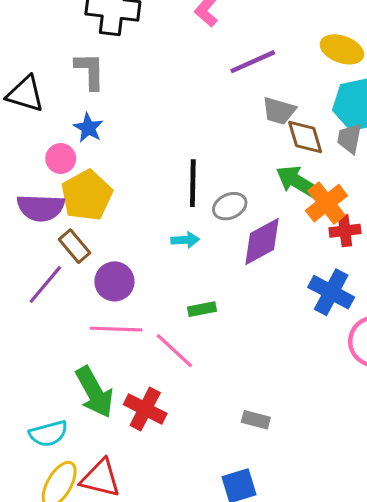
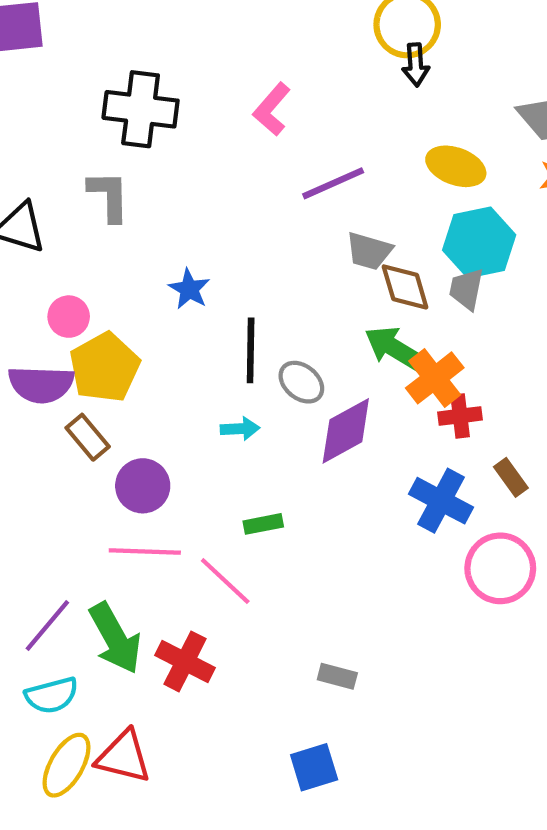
blue star: (88, 128) -> (189, 289), moved
gray ellipse: (230, 206) -> (301, 382), turned 64
purple line: (45, 285) -> (47, 625), moved

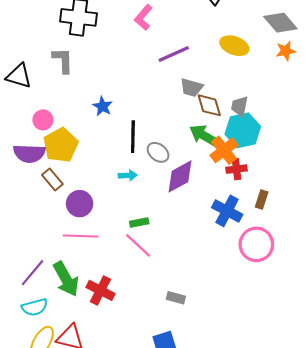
cyan hexagon: (479, 243) -> (243, 130), moved
brown rectangle: (511, 477) -> (262, 199), turned 54
pink line: (225, 581) -> (138, 245), moved

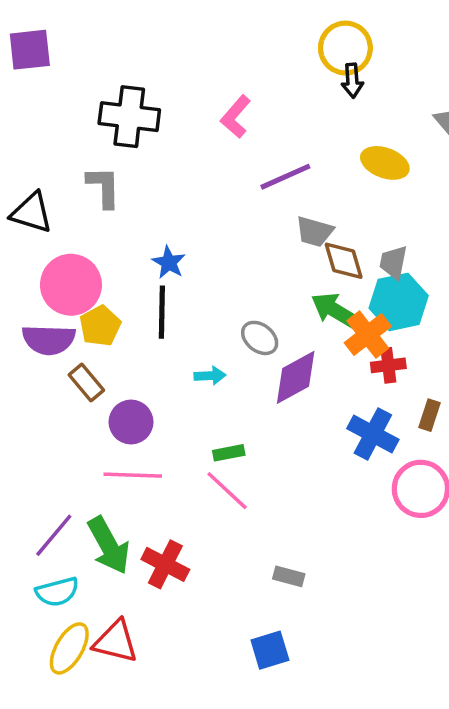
pink circle: (43, 120) -> (71, 285), size x1.8
black line: (133, 137) -> (162, 312), moved
yellow pentagon: (61, 145) -> (100, 326), size x0.7

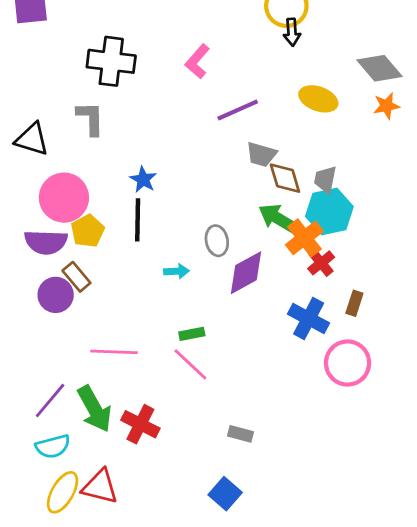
gray ellipse: (260, 338) -> (217, 241), turned 40
red cross: (388, 365) -> (321, 263), turned -32
purple circle: (131, 422) -> (56, 295), moved
blue square: (270, 650) -> (225, 494), turned -32

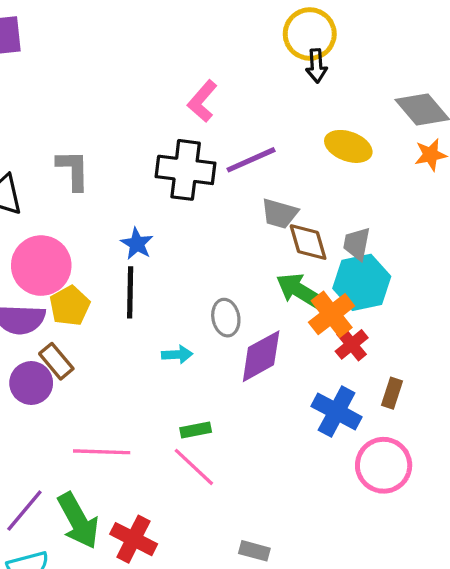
black cross: (111, 61) -> (186, 170), moved

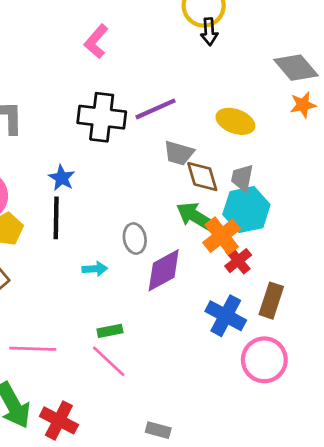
pink L-shape: (202, 101) -> (96, 41), moved
yellow ellipse: (348, 146) -> (235, 121), moved
brown rectangle: (392, 393) -> (271, 301), size x1.4

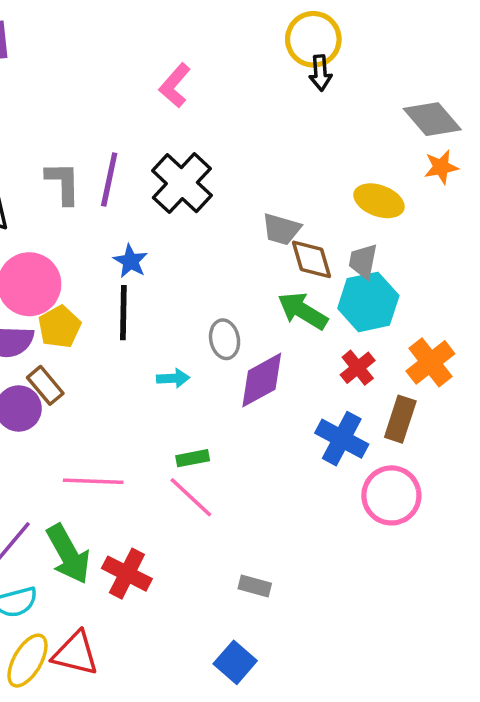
purple line: (155, 109) -> (109, 179), moved, turned -54
black cross: (102, 117) -> (182, 183), turned 36
yellow ellipse: (235, 121) -> (379, 201), moved
orange cross: (222, 236) -> (430, 362), moved

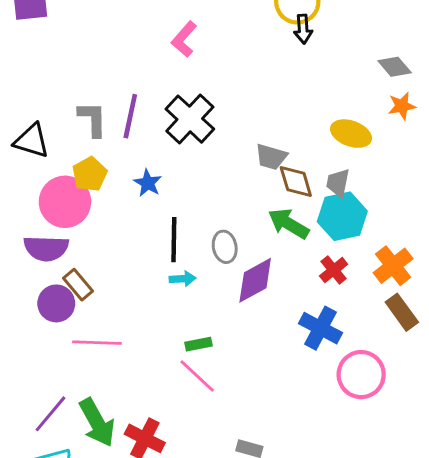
gray diamond: (432, 119) -> (395, 67), size x0.7
black line: (123, 313) -> (174, 240), moved
yellow pentagon: (59, 327) -> (90, 174), moved
brown rectangle: (400, 419) -> (402, 312), moved, turned -54
pink line: (93, 481) -> (97, 343), moved

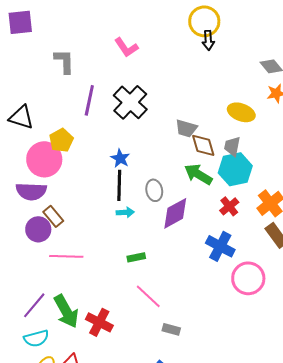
pink L-shape: (184, 39) -> (126, 47), turned -75
gray L-shape: (93, 119) -> (64, 61), moved
blue star: (148, 183) -> (120, 158), moved
pink line: (197, 376) -> (148, 296), moved

